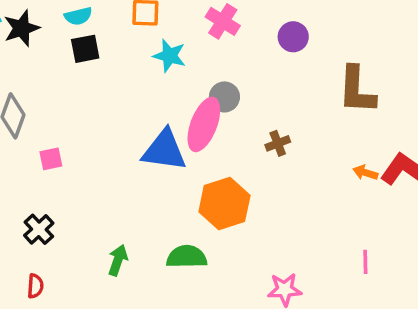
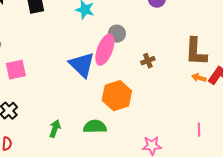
brown L-shape: (357, 90) -> (196, 52), moved
blue triangle: (164, 150) -> (82, 65), turned 36
pink square: (51, 159) -> (16, 70), size x1.5

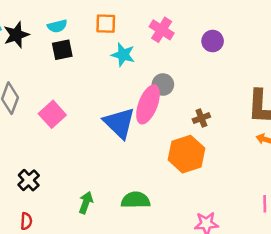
pink square: (16, 70) -> (52, 114), moved, turned -30
orange hexagon: (117, 96) -> (186, 154), moved

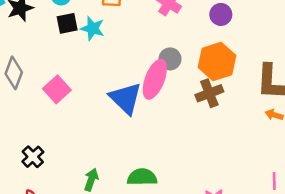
cyan star: (123, 55) -> (93, 28), moved
brown cross: (201, 118) -> (209, 93), size x1.5
orange hexagon: (186, 154) -> (217, 61), moved

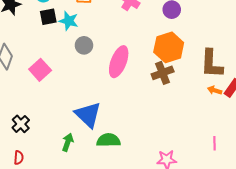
gray circle: (170, 59) -> (84, 45), moved
blue triangle: (126, 98) -> (88, 115), moved

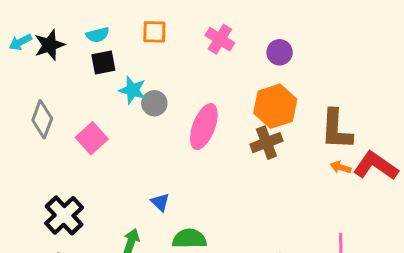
cyan star: (69, 21) -> (133, 90), moved
blue triangle: (88, 115) -> (160, 202), size x0.5
black cross: (21, 124) -> (64, 215), size x1.5

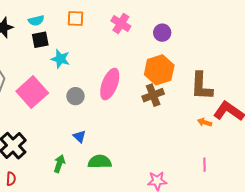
gray circle: (154, 103) -> (75, 96), moved
pink square: (92, 138) -> (32, 92), size x1.4
orange arrow: (341, 167) -> (205, 122), moved

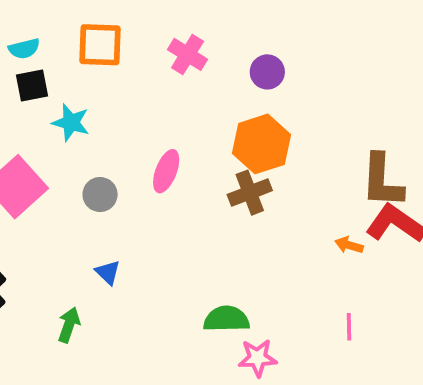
orange square: (75, 19) -> (100, 45), size x1.4
pink ellipse: (110, 84) -> (166, 171), size x0.7
brown L-shape: (202, 86) -> (382, 181), moved
green semicircle: (100, 162) -> (226, 319), moved

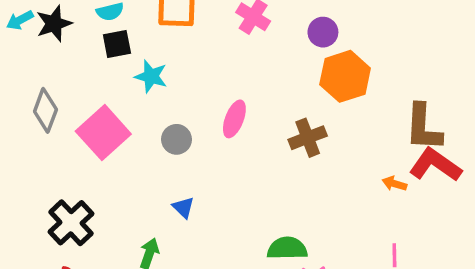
orange hexagon: (261, 144) -> (345, 76), moved

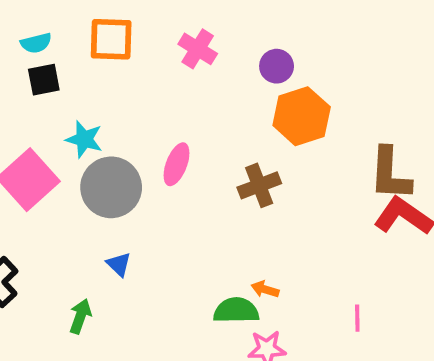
cyan star: (151, 76) -> (84, 139), moved
gray circle: (177, 139) -> (111, 187), size x1.8
orange arrow: (394, 184) -> (265, 289), moved

